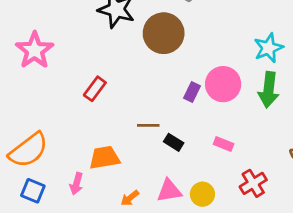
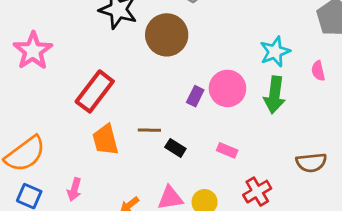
red rectangle: (95, 89) -> (95, 91), size x1.6
orange trapezoid: (105, 158) -> (105, 140), moved, turned -96

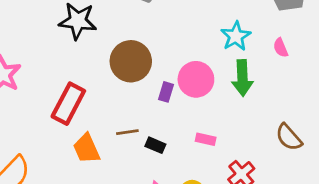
brown circle: (167, 35) -> (131, 61), moved
brown semicircle: (311, 162) -> (289, 137), turned 64

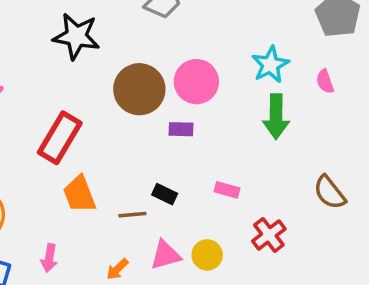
pink circle: (196, 79) -> (196, 82), moved
purple rectangle: (166, 92) -> (181, 129), turned 72
brown line: (127, 132) -> (132, 215), moved

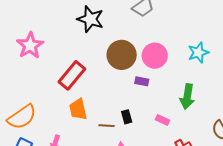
green arrow: (276, 117) -> (187, 97), moved
black rectangle: (165, 194) -> (127, 117), turned 40

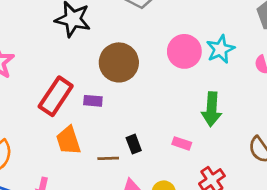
pink circle: (155, 56) -> (184, 51), moved
purple rectangle: (142, 81) -> (93, 101), moved

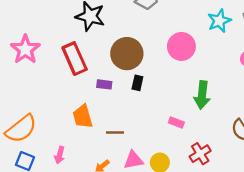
cyan star: (220, 49) -> (219, 21), moved
red rectangle: (56, 96) -> (75, 59), moved, turned -60
black rectangle: (134, 144) -> (137, 83), moved, turned 32

